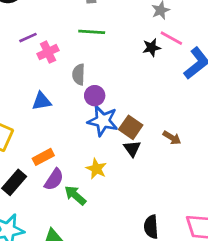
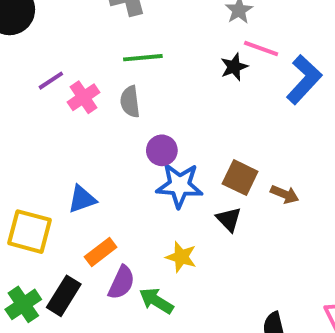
gray semicircle: (79, 74) -> (130, 102), moved
blue triangle: (42, 101) -> (82, 199), moved
brown square: (131, 127) -> (240, 178), moved

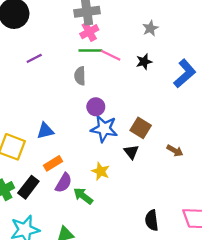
pink line: (261, 49) -> (111, 55), moved
pink cross: (83, 97) -> (89, 32), moved
brown arrow: (285, 194) -> (175, 151), moved

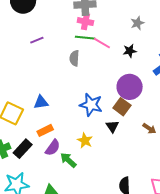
pink cross: (89, 32) -> (85, 22), turned 35
purple circle: (96, 107) -> (130, 87), moved, size x1.6

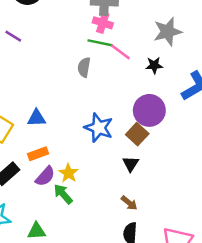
gray star: (137, 23) -> (168, 32), size x1.6
purple line: (37, 40) -> (13, 36), moved, turned 48
black triangle: (112, 126) -> (131, 164), moved
brown arrow: (149, 128) -> (129, 203), moved
yellow star: (85, 141) -> (68, 173), moved

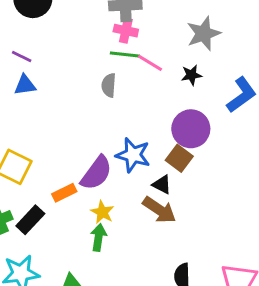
blue triangle: (37, 118) -> (25, 85), moved
black triangle: (131, 164) -> (162, 185), moved, turned -30
purple semicircle: (45, 176) -> (96, 173), moved, size x1.4
green arrow: (63, 194) -> (98, 237), turned 55
brown arrow: (129, 203) -> (159, 210), moved, size x1.6

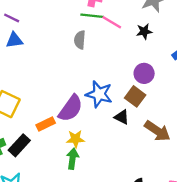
purple circle: (191, 129) -> (144, 73), size x0.7
brown arrow: (159, 210) -> (157, 131), moved
yellow star: (102, 212) -> (75, 139), turned -30

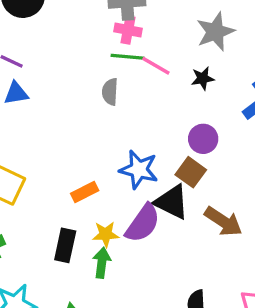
purple semicircle: (71, 108) -> (143, 223), moved
black triangle: (122, 117) -> (172, 202), size x1.6
orange rectangle: (46, 124) -> (85, 192), moved
black rectangle: (19, 145) -> (65, 245), moved, turned -30

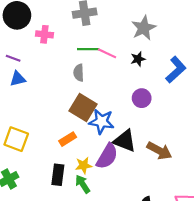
pink cross: (128, 30) -> (44, 34), moved
brown square: (191, 172) -> (83, 107), moved, size x1.4
green arrow: (102, 263) -> (83, 184), turned -36

